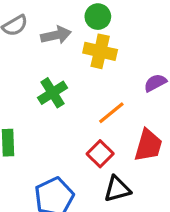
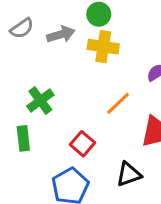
green cross: (53, 93) -> (40, 100), moved
red square: (100, 154) -> (82, 144), moved

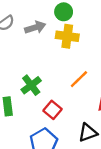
green cross: (40, 100) -> (31, 85), moved

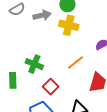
green cross: (31, 85) -> (34, 64), turned -36

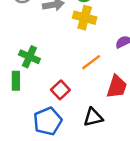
green cross: (34, 64) -> (29, 57), moved

